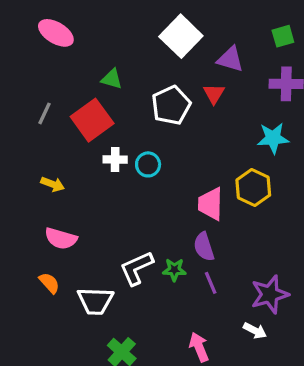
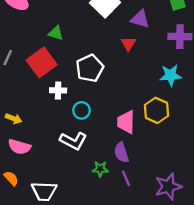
white pentagon: (171, 105) -> (90, 68), moved
cyan circle: (148, 164) -> (82, 110), moved
yellow arrow: (53, 184) -> (14, 119), moved
white L-shape: (137, 268) -> (73, 141), moved, turned -128

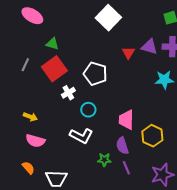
purple triangle: (140, 19) -> (149, 47), moved
green triangle: (56, 33) -> (52, 44), moved
white pentagon: (90, 68) -> (95, 74), turned -30
white cross: (58, 90) -> (68, 93), turned -32
yellow hexagon: (156, 110) -> (152, 136), moved

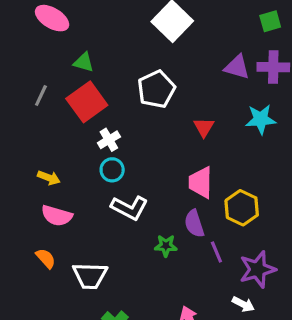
red triangle: (128, 53) -> (204, 127), moved
white pentagon: (95, 74) -> (156, 89), moved, turned 30
cyan circle: (88, 110) -> (112, 170), moved
purple line: (126, 168) -> (216, 252), moved

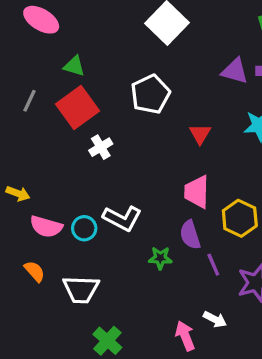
cyan circle: (112, 170) -> (84, 228), moved
yellow arrow: (49, 178) -> (18, 193), moved
white arrow: (243, 304) -> (215, 319), moved

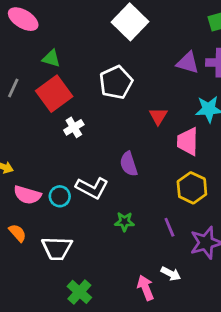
pink trapezoid: (197, 192) -> (188, 141), moved
purple semicircle: (190, 235) -> (129, 164), moved

